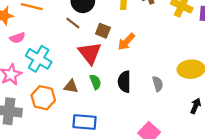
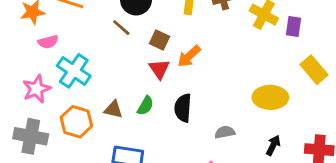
red triangle: (90, 53) -> (159, 69), moved, size x0.7
green semicircle: (95, 82) -> (145, 106), turned 48
gray semicircle: (158, 84) -> (225, 132), moved, turned -88

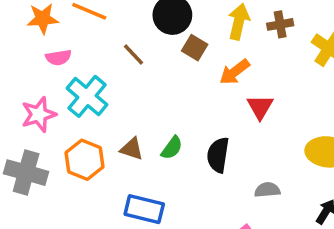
brown line: (121, 28) -> (134, 54), moved
brown square: (160, 40) -> (195, 48), moved
orange arrow: (189, 56) -> (235, 72), moved
red triangle: (159, 69) -> (260, 107), moved

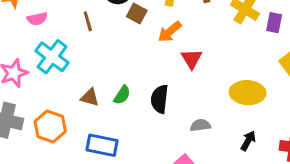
brown line: (134, 54) -> (88, 21), turned 30
pink semicircle: (58, 57) -> (37, 19), moved
orange hexagon: (84, 160) -> (50, 126), moved

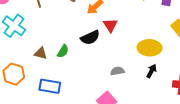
black semicircle: (160, 99) -> (90, 38), moved, turned -120
black arrow: (248, 141) -> (152, 71), moved

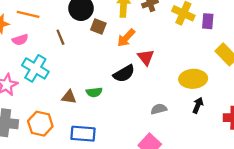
green semicircle: (63, 51) -> (94, 92), turned 56

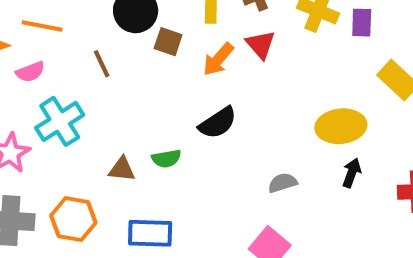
red triangle: (146, 57) -> (260, 45), moved
cyan cross: (35, 68) -> (60, 121), turned 30

